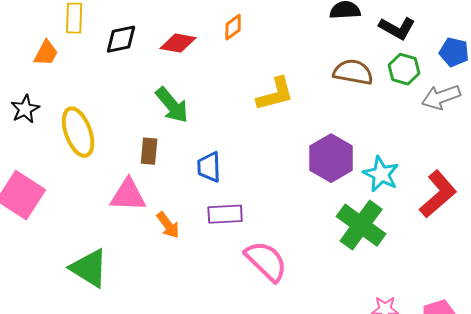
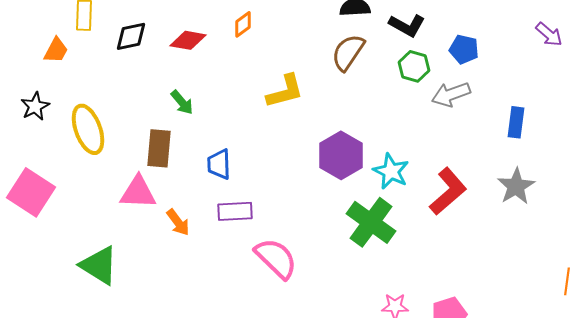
brown semicircle: (353, 72) -> (348, 52), moved, turned -66
green arrow: (172, 105) -> (182, 102), size x0.7
brown rectangle: (149, 151) -> (159, 148), size x1.4

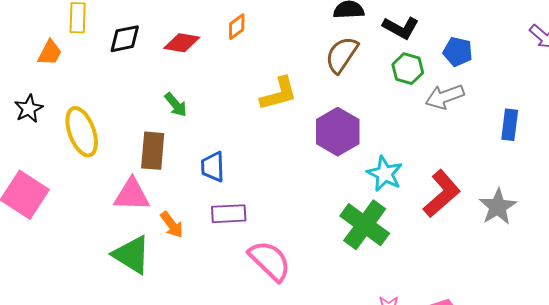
purple hexagon: (341, 155) -> (338, 132), moved
gray star: (516, 186) -> (498, 207), moved
green triangle: (99, 265) -> (132, 255), moved

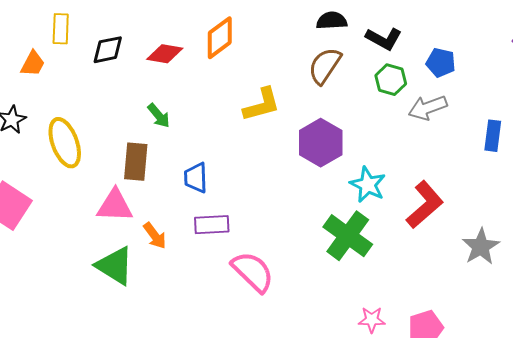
orange diamond: (237, 27) -> (220, 38), size x1.6
gray star: (498, 207) -> (481, 247), moved

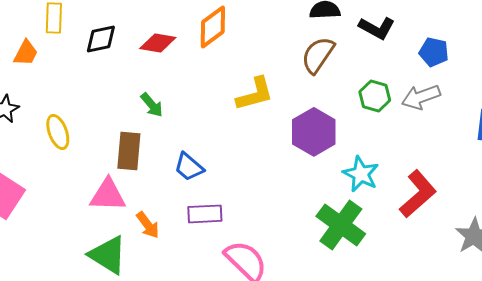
green hexagon: (391, 80) -> (375, 96), moved
yellow ellipse: (65, 143) -> (58, 132), size x0.7
blue trapezoid: (196, 178) -> (189, 167), turned -48

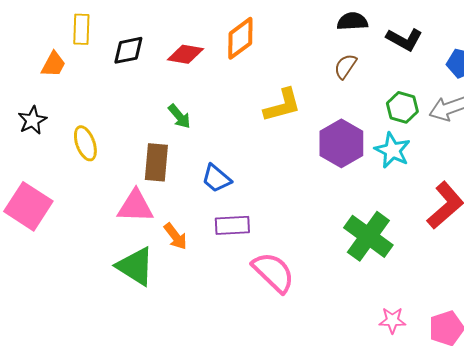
brown semicircle: (318, 55) -> (345, 66), size x0.7
cyan star: (361, 174) -> (392, 150), moved

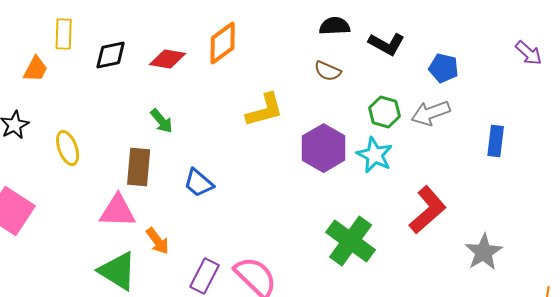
brown semicircle: (345, 66) -> (328, 71), turned -100
purple rectangle: (232, 225) -> (205, 276), moved, turned -60

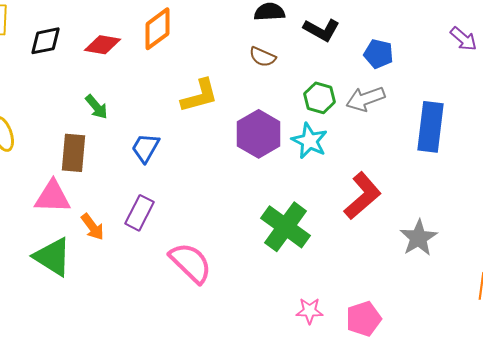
blue rectangle: (496, 141) -> (431, 127), size x1.6
blue trapezoid: (199, 183) -> (146, 148), moved, turned 80
purple rectangle: (205, 276) -> (140, 213), moved

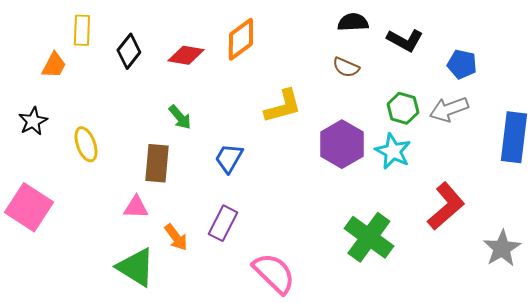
black diamond: (46, 41) -> (129, 51), turned -40
pink triangle: (53, 197) -> (136, 207), size x0.7

